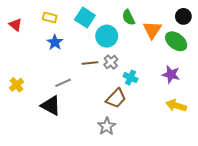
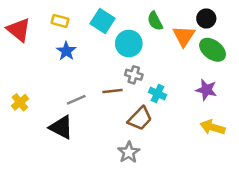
black circle: (183, 16) -> (206, 18), moved
red triangle: (15, 25) -> (19, 30), size x1.5
gray cross: (111, 62) -> (134, 75), turned -32
brown line: (90, 63) -> (112, 91), moved

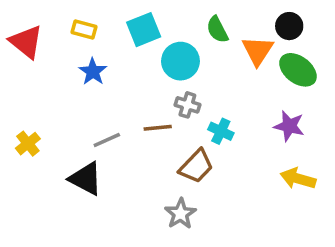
cyan square: (102, 21) -> (144, 30), turned 35

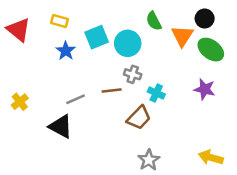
cyan square: (144, 30) -> (97, 37), moved
yellow arrow: (298, 179) -> (211, 157), moved
gray star: (180, 214) -> (149, 160), moved

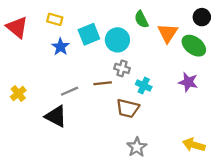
black circle: (205, 19) -> (202, 17), moved
brown trapezoid: (139, 118) -> (128, 108), turned 60

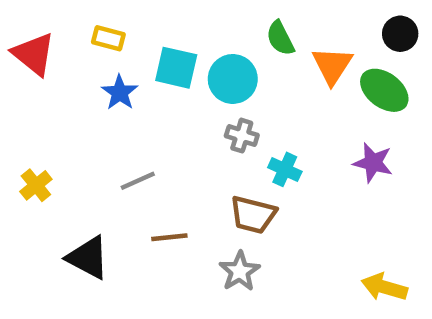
cyan square: (89, 34) -> (176, 68), turned 35
brown line: (103, 83) -> (169, 237), moved
black triangle: (56, 116) -> (88, 258), moved
gray star: (137, 147) -> (240, 271), moved

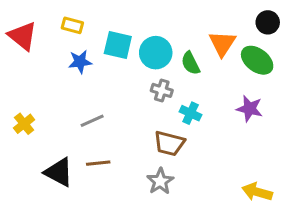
green semicircle: (280, 38) -> (191, 63), moved
blue star: (120, 93) -> (80, 62), turned 30
brown line: (169, 237) -> (98, 163), moved

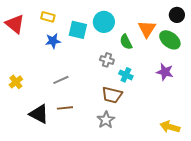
cyan circle: (156, 53) -> (104, 22), moved

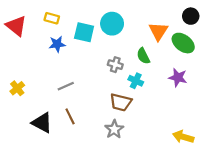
green semicircle: (126, 42) -> (143, 56), moved
brown line: (65, 108) -> (70, 116), turned 70

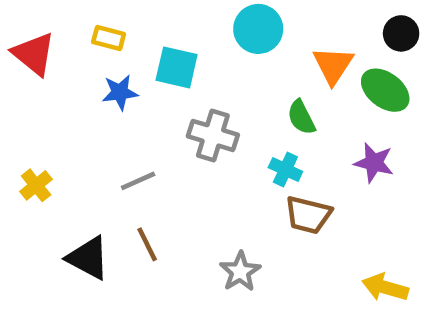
cyan circle: (112, 24) -> (258, 29), moved
gray cross: (115, 65) -> (213, 135), moved, size x1.5
brown trapezoid: (121, 102) -> (308, 215), moved

